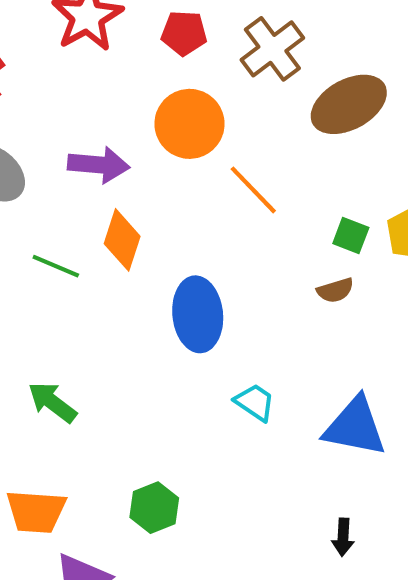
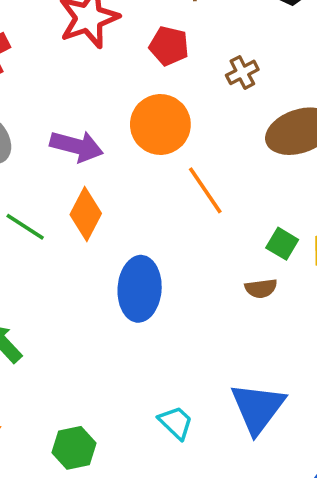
brown cross: (272, 49) -> (242, 72), size x0.6
cyan trapezoid: (255, 402) -> (176, 423), moved
blue triangle: (355, 427) -> (258, 408), turned 46

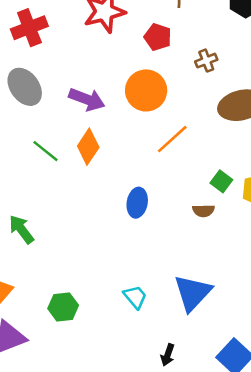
orange line: (205, 190) -> (172, 139), turned 76
blue ellipse: (140, 289) -> (137, 203), moved, size x0.7

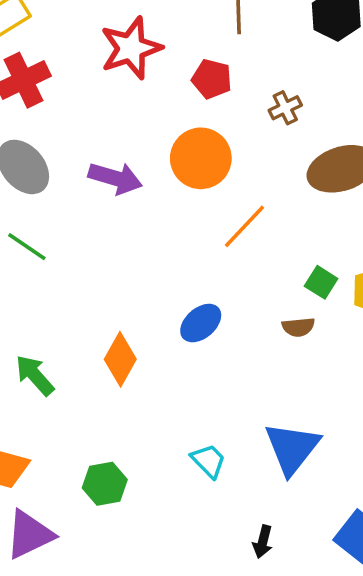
orange diamond: (88, 147) -> (120, 359), moved
green line: (45, 151) -> (27, 247), moved
blue ellipse: (137, 203) -> (201, 323), turned 44

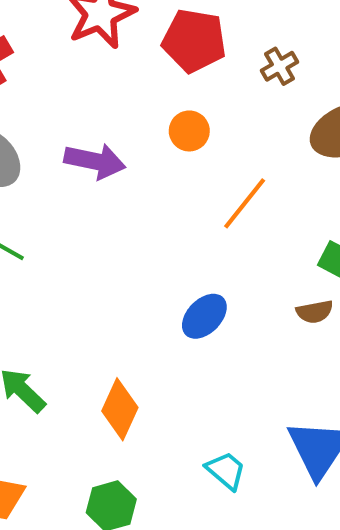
red pentagon: (212, 79) -> (194, 41), size x1.4
orange circle: (201, 158) -> (189, 131), size x0.6
orange diamond: (120, 359) -> (120, 409), moved

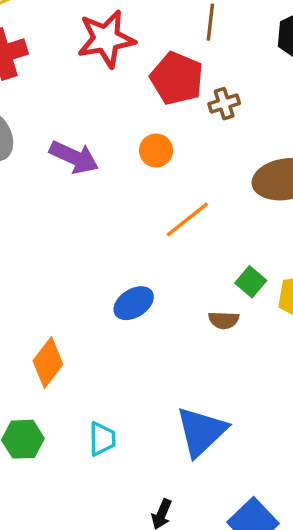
brown cross: (280, 66) -> (224, 104), moved
cyan trapezoid: (226, 470) -> (102, 439), moved, turned 36

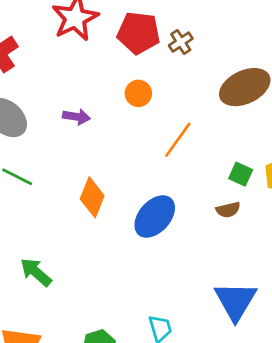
purple arrow: (74, 157) -> (76, 117), size x0.7
blue ellipse: (134, 303) -> (155, 216), size x1.4
orange diamond: (48, 363) -> (92, 197), moved

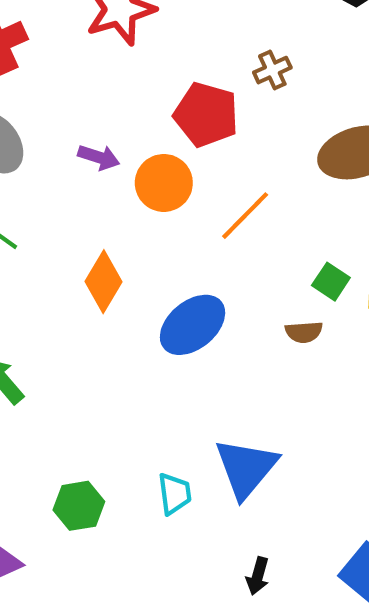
red pentagon: (139, 33) -> (206, 115), moved
orange circle: (138, 93) -> (164, 183), moved, size x1.4
blue triangle: (235, 301) -> (246, 468), moved

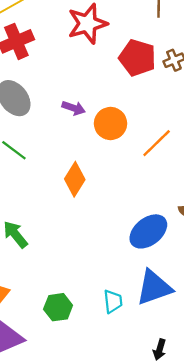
red pentagon: (206, 115) -> (137, 58), moved
blue ellipse: (193, 325) -> (148, 231), moved
blue triangle: (246, 468) -> (154, 288), turned 30

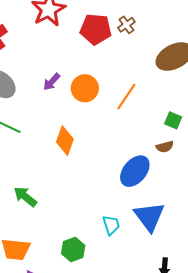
purple arrow: (74, 108) -> (52, 82), turned 126
blue triangle: (154, 288) -> (149, 217), turned -36
cyan trapezoid: (113, 301) -> (111, 225), moved

